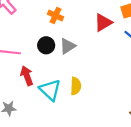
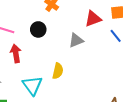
gray triangle: (68, 46) -> (76, 40), moved
cyan triangle: (50, 90) -> (32, 85), moved

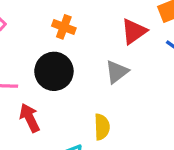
black circle: (38, 29) -> (54, 71), size x1.5

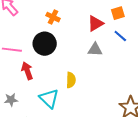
gray triangle: (117, 72) -> (95, 50), moved, turned 35

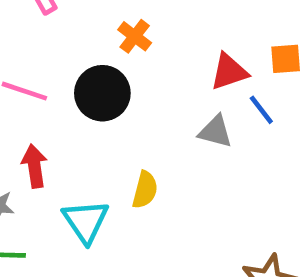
blue line: (120, 36) -> (261, 110), moved
red arrow: (27, 71) -> (34, 166), moved

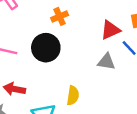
orange cross: (135, 36) -> (60, 16), turned 35
red arrow: (34, 166) -> (14, 89), turned -65

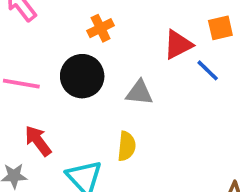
gray triangle: (106, 62) -> (139, 93), moved
red arrow: (14, 89) -> (38, 141), turned 45

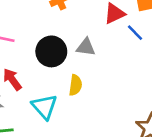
black circle: (82, 76) -> (51, 51), moved

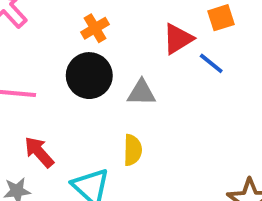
black circle: (51, 51) -> (89, 76), moved

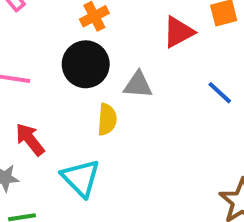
blue line: (211, 63) -> (220, 93), moved
yellow semicircle: (133, 150) -> (107, 119), moved

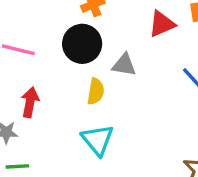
red arrow: (30, 139) -> (30, 102), turned 44
cyan triangle: (81, 178) -> (98, 140), moved

